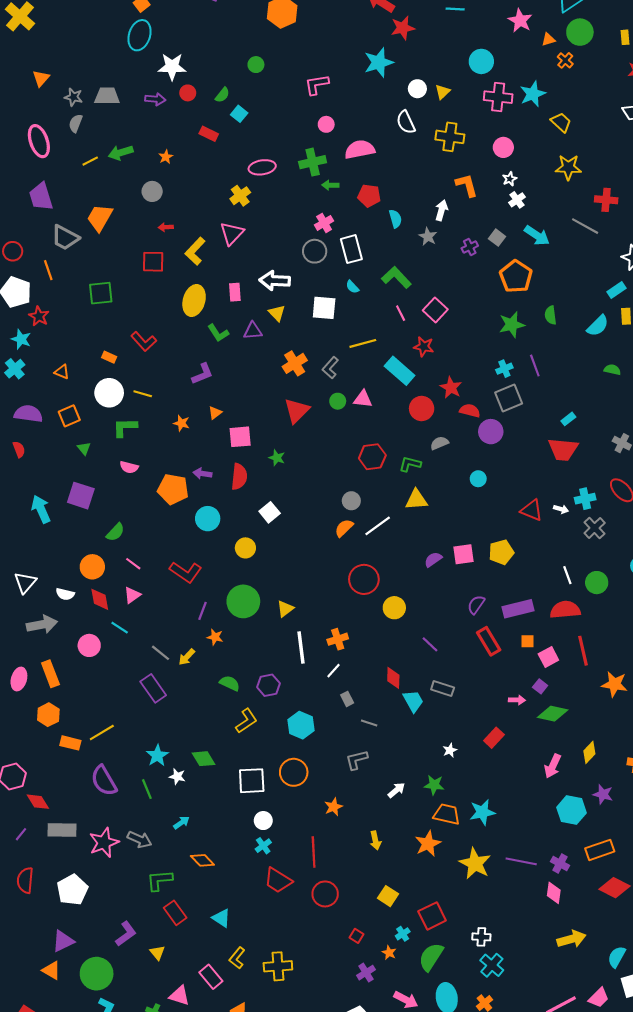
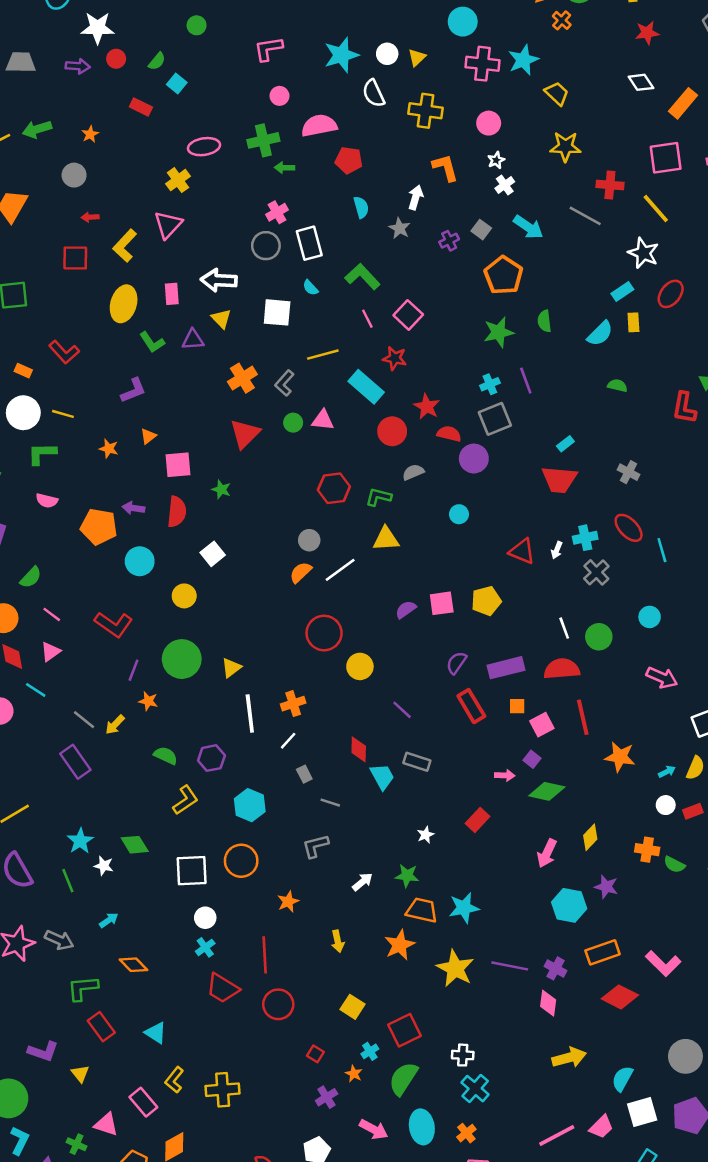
cyan star: (379, 62) -> (341, 55), moved
red pentagon: (369, 196) -> (349, 160), moved
white arrow: (561, 509) -> (557, 550), turned 96
purple L-shape: (126, 934) -> (43, 1051), turned 55

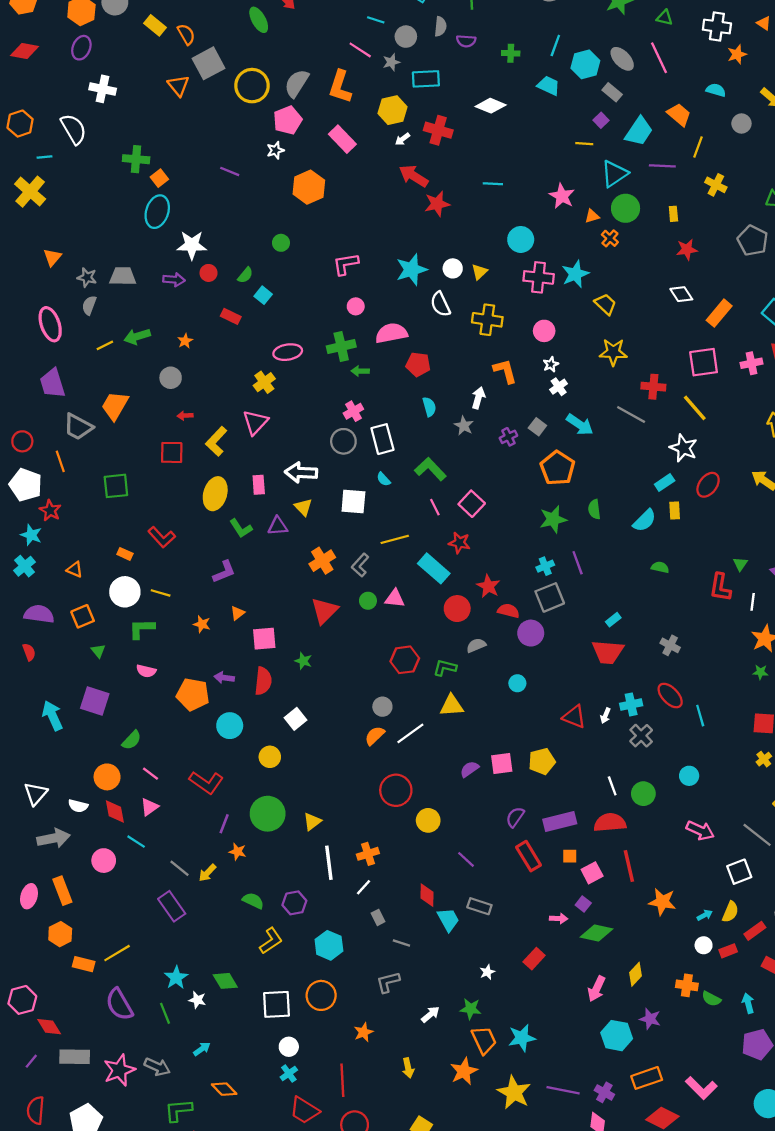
orange trapezoid: (422, 910) -> (484, 1040), turned 52

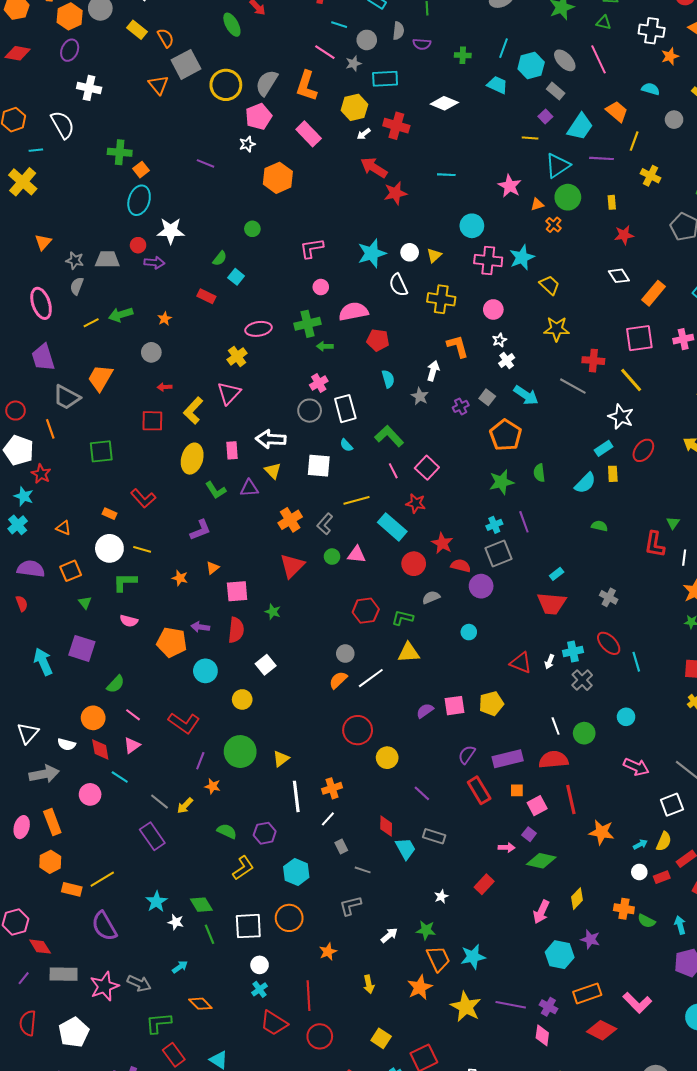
red circle: (209, 273) -> (138, 245), moved
green line: (165, 1013) -> (210, 934), moved

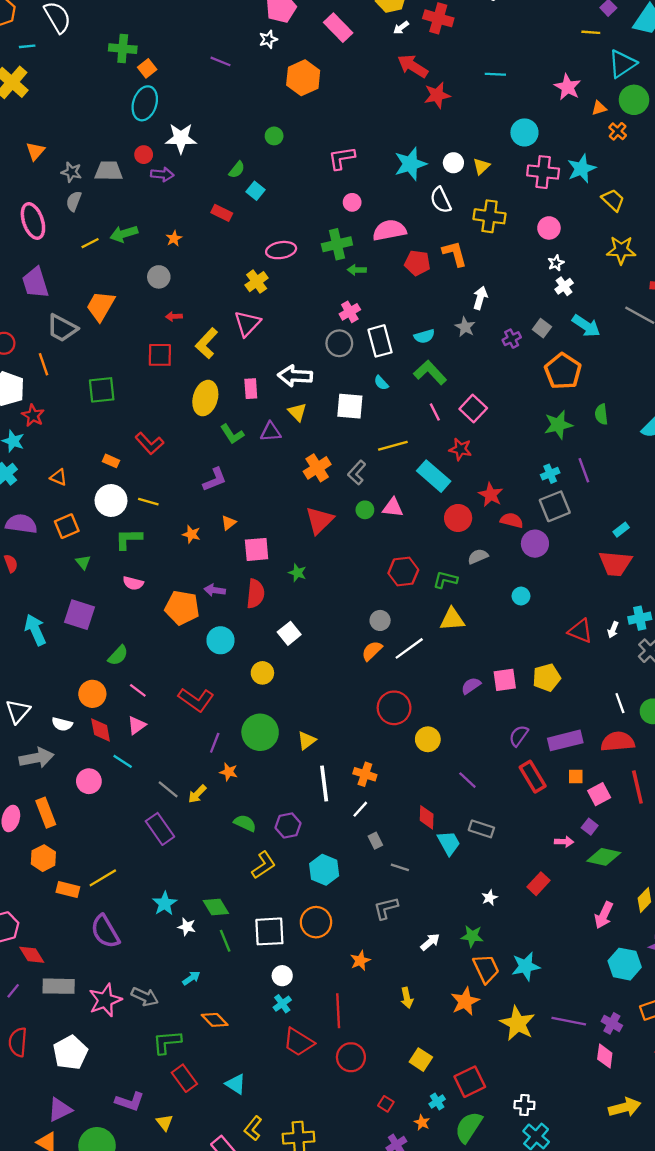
orange L-shape: (458, 346) -> (455, 254), moved
cyan semicircle: (388, 379) -> (424, 336), moved, turned 90
orange cross: (332, 788) -> (365, 774), turned 36

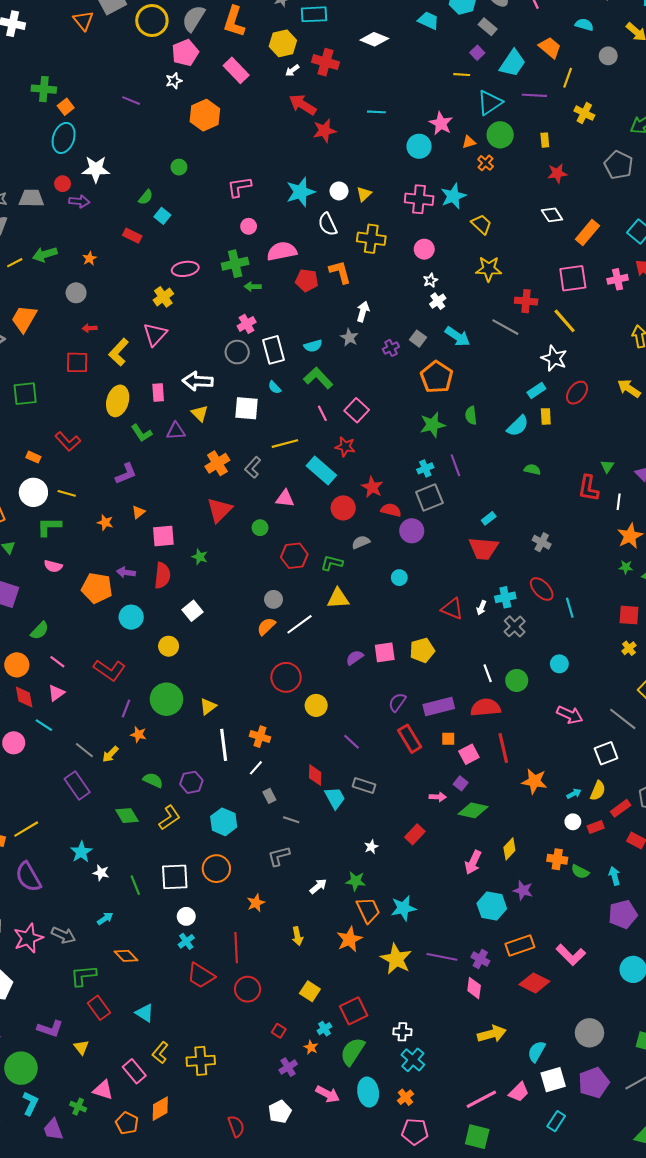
cyan circle: (524, 132) -> (419, 146), moved
green circle: (365, 510) -> (260, 528), moved
green diamond: (216, 907) -> (127, 816), moved

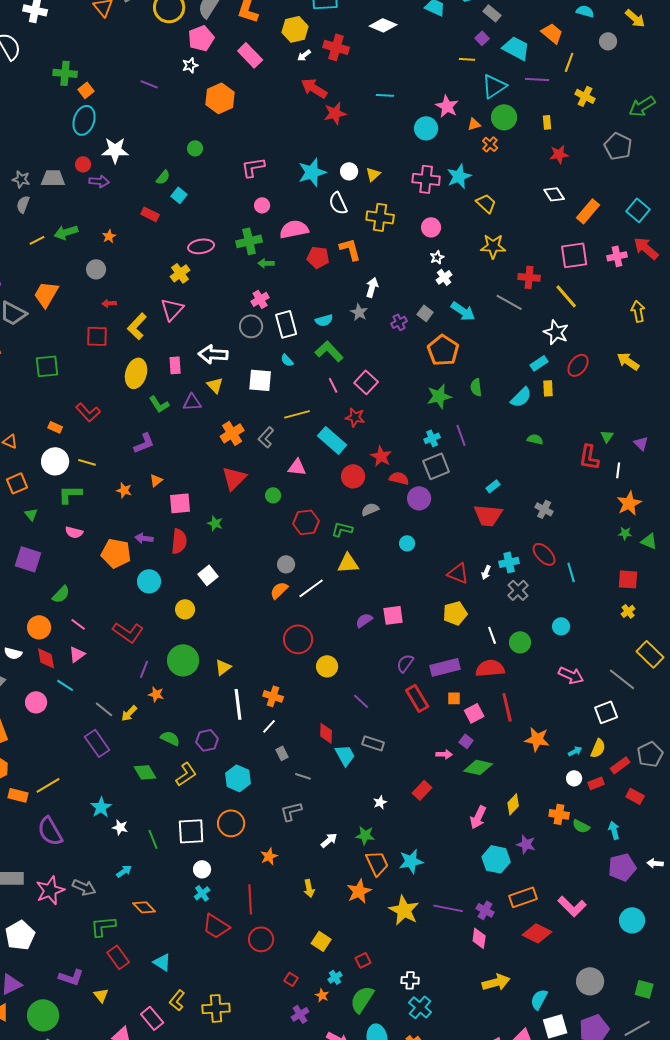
cyan trapezoid: (513, 63) -> (516, 48), turned -96
yellow pentagon: (422, 650) -> (455, 613), moved
red square: (354, 1011) -> (363, 960), size x0.6

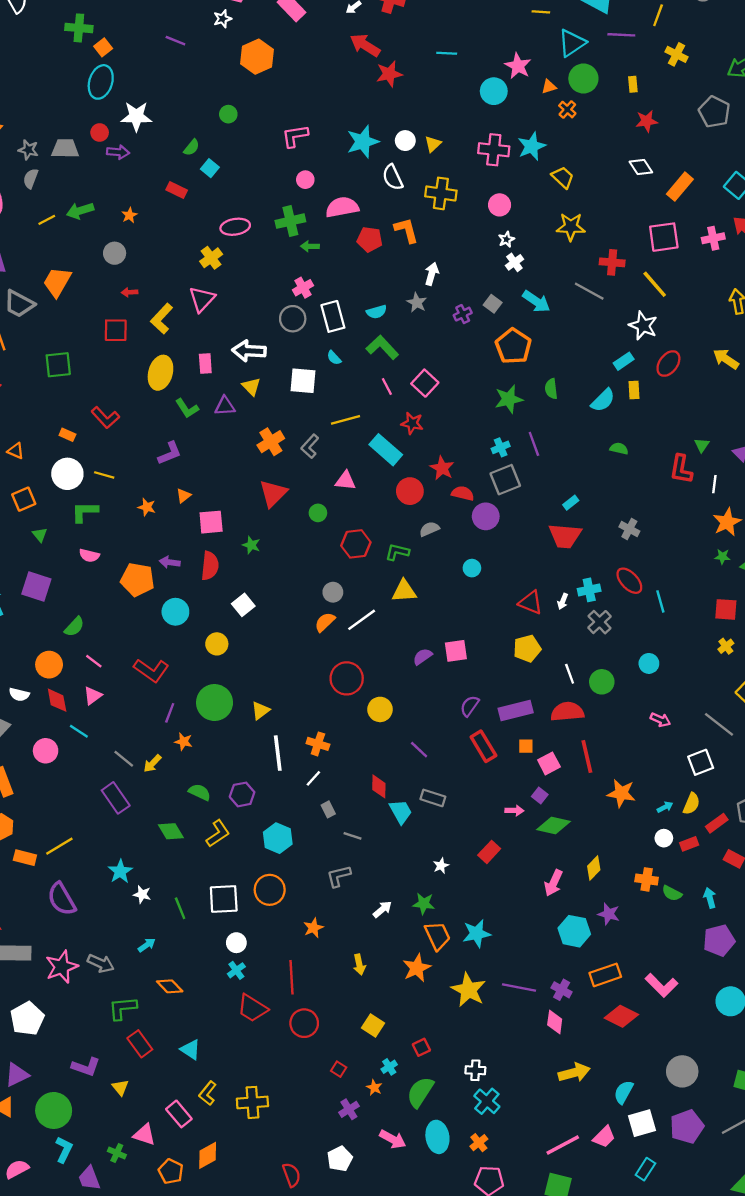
pink arrow: (571, 675) -> (660, 720), size x0.7

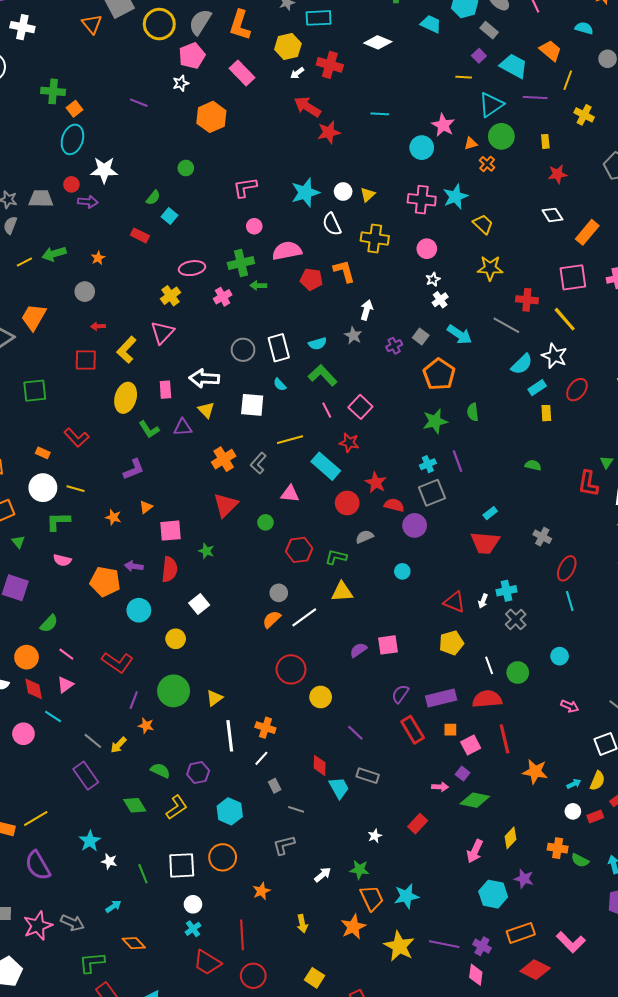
pink cross: (303, 288) -> (223, 297), moved
cyan semicircle: (603, 400) -> (522, 364), moved
red ellipse: (629, 581) -> (567, 568), moved, turned 70

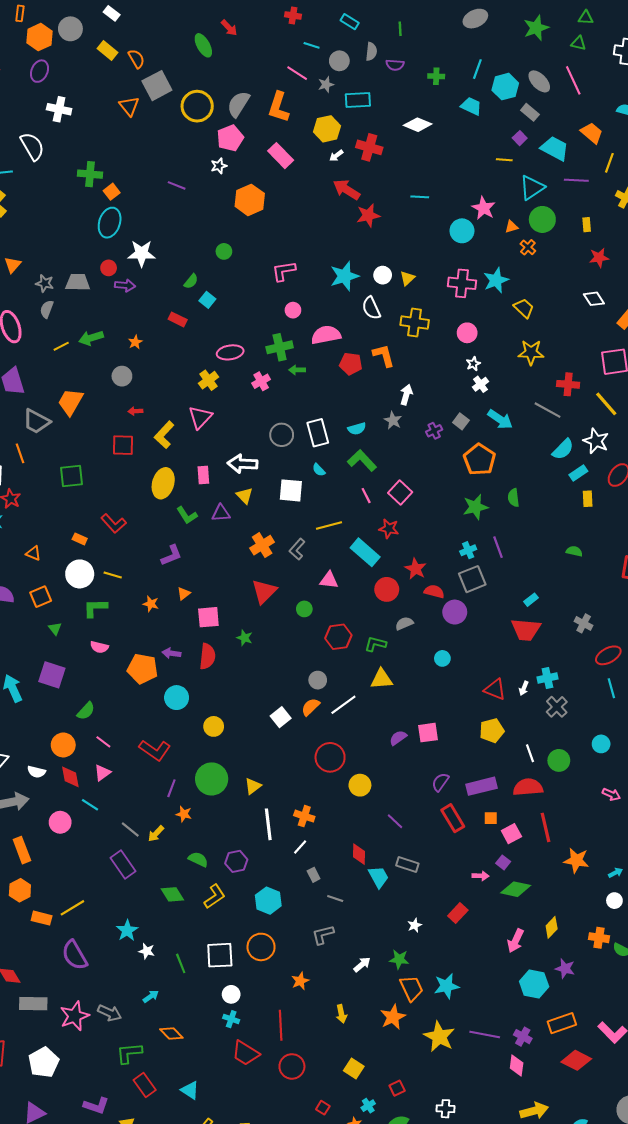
red ellipse: (567, 568) -> (608, 655), turned 35
white square: (199, 604) -> (281, 717), moved
cyan cross: (193, 929) -> (231, 1019), turned -35

